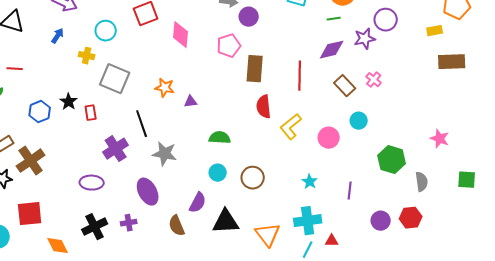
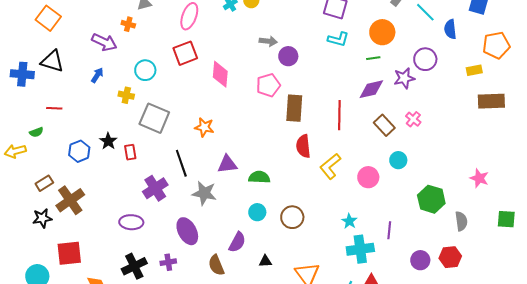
purple triangle: (191, 102) -> (227, 164), moved, size x1.5
cyan cross: (308, 221) -> (360, 249), moved
black triangle: (226, 222) -> (265, 261), size x0.5

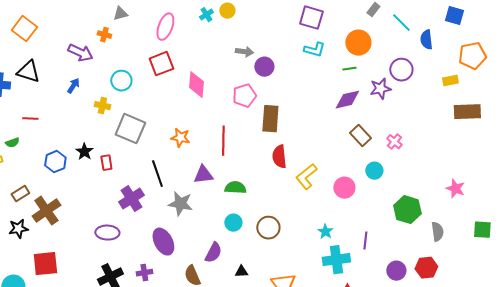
red line: (339, 115) -> (223, 141), moved
pink cross: (413, 119) -> (394, 142), moved

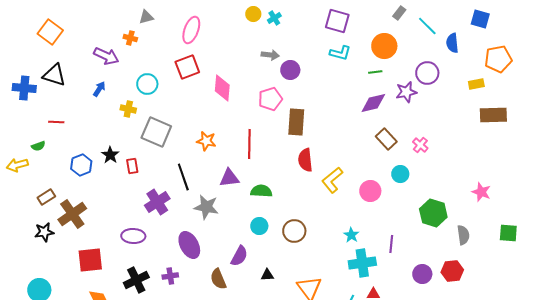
cyan cross: (206, 15) -> (274, 18), moved
red square: (45, 264) -> (90, 260), moved

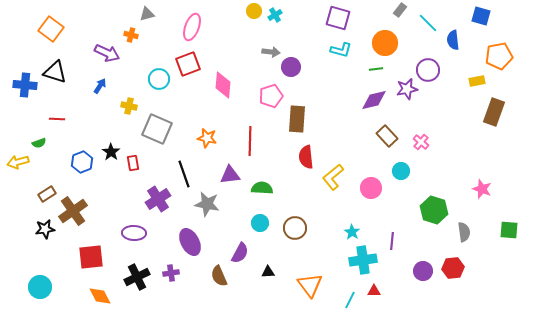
cyan circle: (147, 84) -> (159, 79), moved
brown rectangle: (493, 115) -> (494, 112), turned -68

